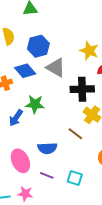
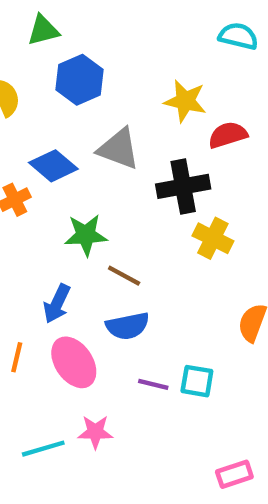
blue hexagon: (38, 46) -> (80, 80), moved
blue arrow: (16, 118) -> (57, 304), moved
brown line: (75, 134) -> (124, 276), moved
purple line: (47, 175) -> (153, 384), moved

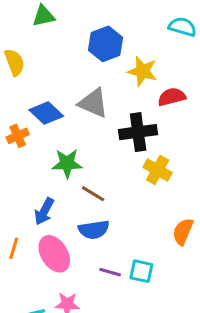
blue hexagon: (80, 80) -> (106, 44), moved

